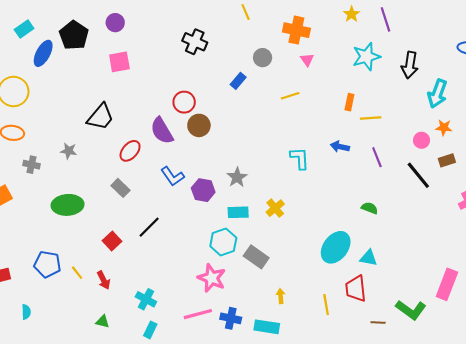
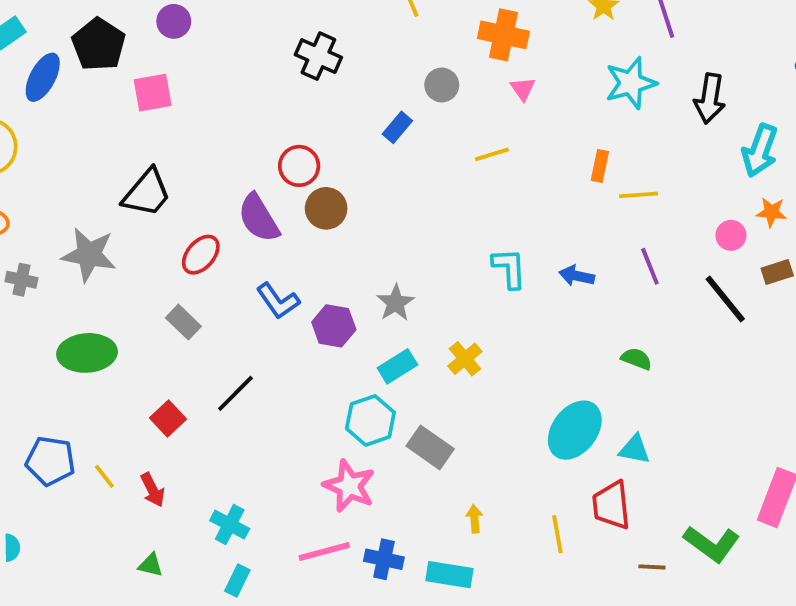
pink square: (119, 62) -> (153, 93), moved
blue arrow: (340, 147) -> (577, 276), moved
gray star: (69, 151) -> (89, 255), size x1.8
cyan rectangle: (238, 212) -> (397, 366), turned -30

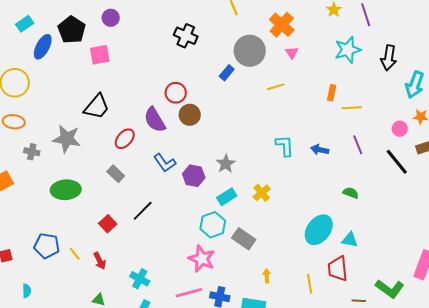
orange cross: (503, 35) -> (282, 25), turned 30
gray circle: (442, 85) -> (250, 51), size x1.8

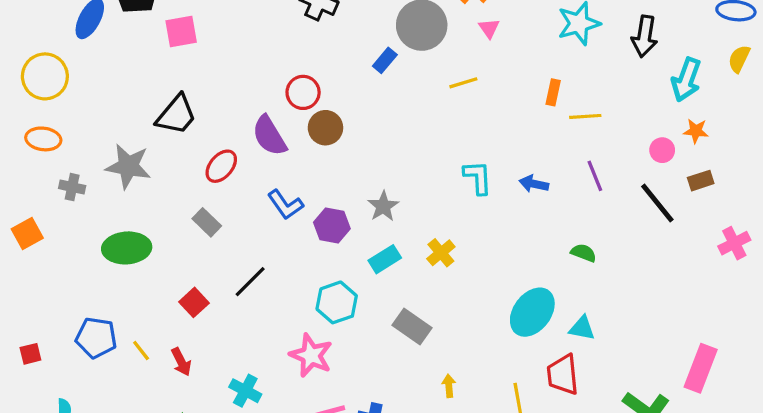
cyan hexagon: (213, 225) -> (337, 302), moved
pink star: (202, 259) -> (311, 355), moved

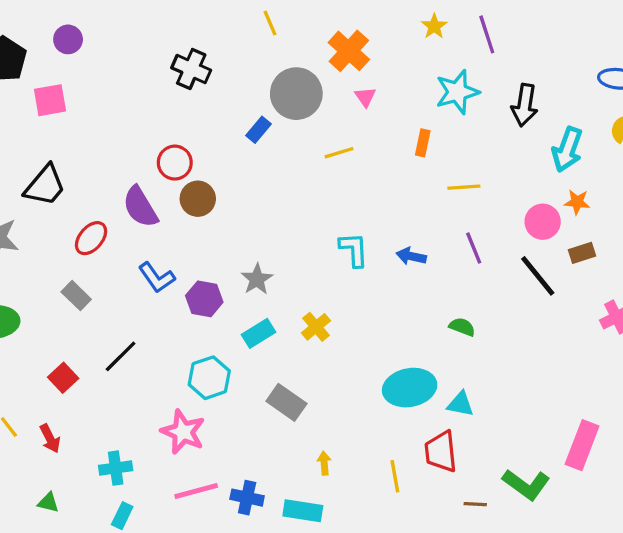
orange rectangle: (553, 92) -> (423, 143), moved
pink circle: (662, 150) -> (543, 222), size x1.4
cyan ellipse: (532, 312) -> (410, 388), turned 42
cyan cross: (245, 391) -> (116, 468), turned -36

